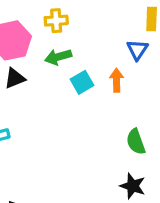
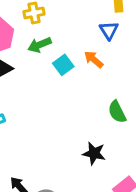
orange arrow: (117, 80) -> (94, 59), turned -42
black star: (133, 186) -> (94, 153), moved

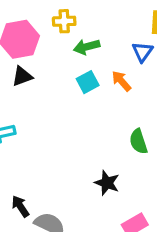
green arrow: (40, 45) -> (87, 47), moved

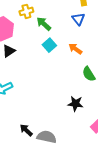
green arrow: (87, 47) -> (44, 24), turned 70
orange arrow: (121, 81) -> (75, 49), moved

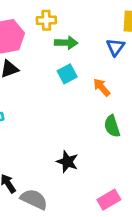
green arrow: (44, 24) -> (66, 43), turned 126
black star: (75, 104) -> (67, 162), moved

